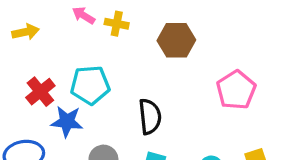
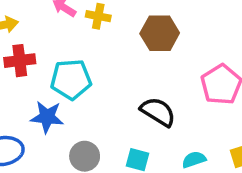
red cross: (40, 92) -> (20, 61), moved, turned 32
black semicircle: (150, 117) -> (158, 112), moved, turned -52

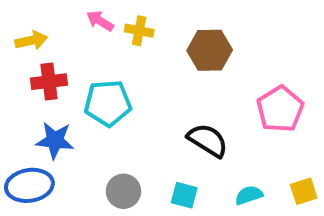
blue star: (47, 117) -> (55, 140), moved

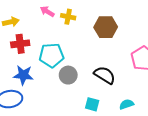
gray circle: (123, 191) -> (68, 75), moved

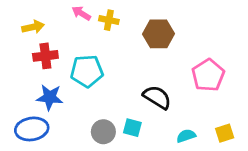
gray circle: (68, 75) -> (103, 132), moved
cyan square: (92, 104) -> (132, 128), moved

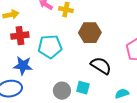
brown hexagon: (158, 34) -> (90, 33), moved

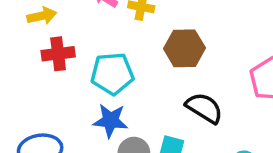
blue star: (23, 66) -> (110, 121), moved

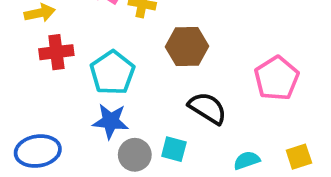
cyan pentagon: (112, 74) -> (112, 73), turned -30

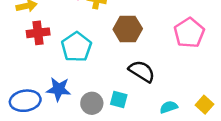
pink pentagon: (277, 78) -> (189, 33), moved
blue star: (111, 121) -> (59, 89), moved
yellow square: (299, 157) -> (205, 105), turned -30

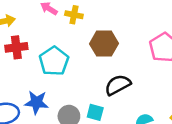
black semicircle: (142, 71) -> (118, 85), turned -60

